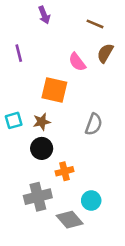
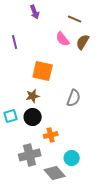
pink semicircle: (77, 62) -> (63, 39), moved
cyan square: (14, 120) -> (11, 116), moved

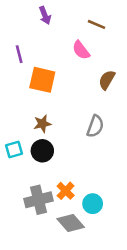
brown semicircle: (83, 42) -> (107, 80), moved
orange square: (43, 71) -> (42, 80), moved
orange cross: (51, 135) -> (66, 191), moved, turned -32

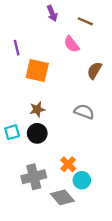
purple arrow: (45, 15) -> (52, 13), moved
gray semicircle: (95, 126) -> (84, 112), turned -90
orange cross: (66, 191) -> (68, 164), moved

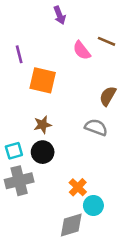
brown line: (85, 21) -> (106, 41), moved
brown semicircle: (94, 70) -> (108, 96), moved
gray cross: (34, 177) -> (19, 181), moved
gray diamond: (62, 197) -> (71, 225), turned -65

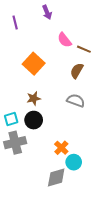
brown line: (106, 41) -> (84, 49), moved
purple line: (19, 54) -> (15, 23), moved
orange square: (43, 80) -> (34, 64), turned 30
brown semicircle: (108, 96) -> (77, 71), moved

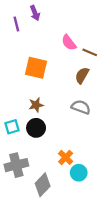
purple arrow: (47, 12) -> (35, 13), moved
orange square: (34, 64) -> (36, 68), turned -30
gray cross: (15, 143) -> (16, 165), moved
gray diamond: (56, 178) -> (43, 185), moved, turned -30

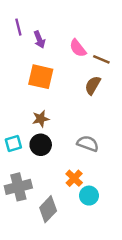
purple arrow: (35, 13) -> (39, 39), moved
gray semicircle: (81, 107) -> (88, 144), moved

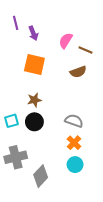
pink semicircle: (78, 48) -> (66, 41), turned 70
brown semicircle: (93, 85) -> (78, 72), turned -140
orange cross: (74, 178) -> (74, 143), moved

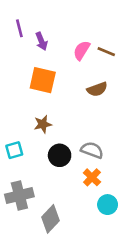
brown line: (85, 50) -> (106, 52), moved
black circle: (34, 122) -> (60, 155), moved
cyan circle: (75, 165) -> (108, 205), moved

